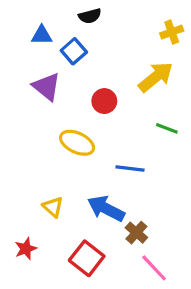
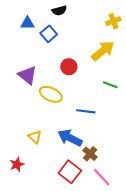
purple triangle: (47, 87) -> (27, 75), moved
red square: (87, 258) -> (70, 172), moved

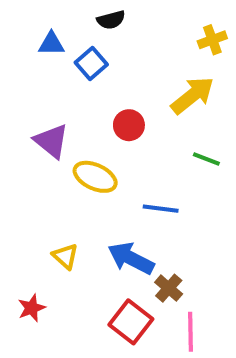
pink line: (102, 177) -> (191, 332), turned 42

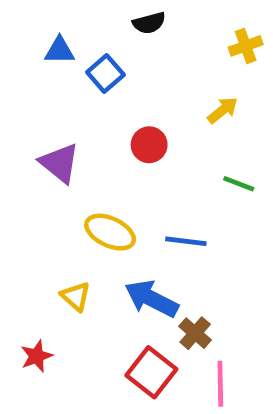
black semicircle: (111, 20) -> (149, 23), moved
yellow arrow: (192, 95) -> (223, 110), size x0.6
yellow ellipse: (95, 177) -> (110, 232), moved

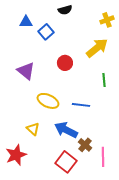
yellow arrow: (223, 110) -> (97, 48), size x1.6
green line: (239, 184) -> (104, 80), turned 64
red star: (37, 356) -> (16, 155), size x1.5
pink line: (220, 384) -> (103, 157), moved

